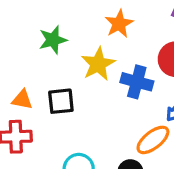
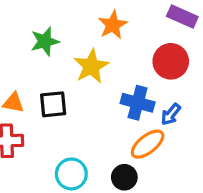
blue cross: (137, 82) -> (138, 103), moved

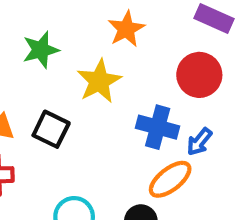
black square: (53, 104) -> (51, 129), turned 32

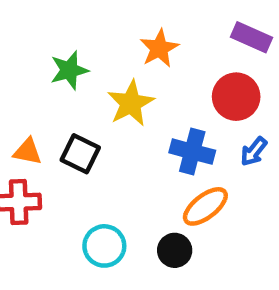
blue arrow: (199, 142) -> (254, 152), moved

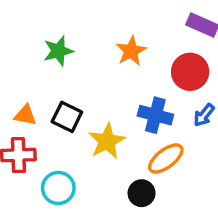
orange star: (159, 48) -> (131, 51), moved
yellow star: (131, 103) -> (107, 141), moved
cyan circle: (104, 246) -> (58, 188), moved

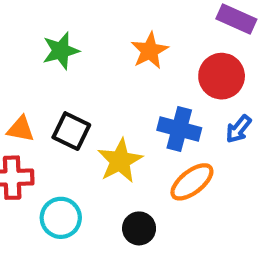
black circle: (142, 193) -> (139, 228), moved

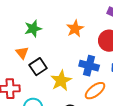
orange triangle: (21, 129) -> (22, 53), moved, turned 40
black square: (71, 131) -> (38, 67), turned 30

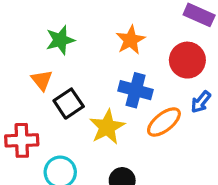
blue cross: (89, 66) -> (136, 90), moved
orange ellipse: (95, 91) -> (164, 122), moved

